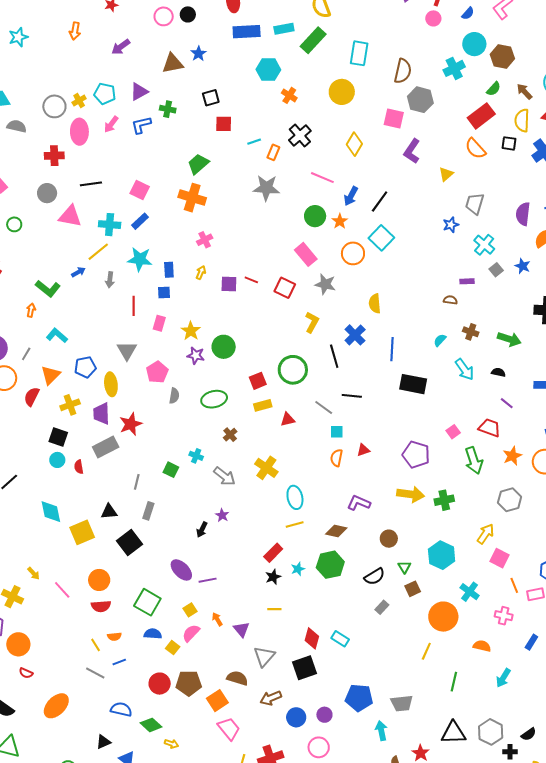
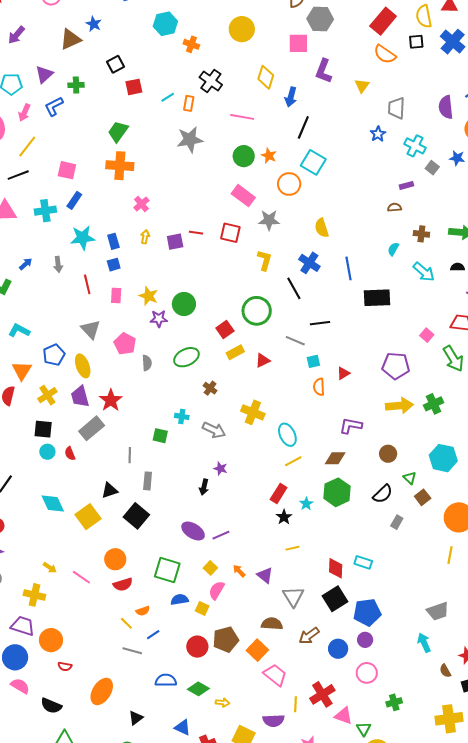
blue arrow: (351, 196) -> (291, 97), moved
yellow line: (98, 252) -> (27, 147), moved
blue pentagon: (359, 698) -> (367, 612), moved
black triangle: (103, 742) -> (136, 718), moved

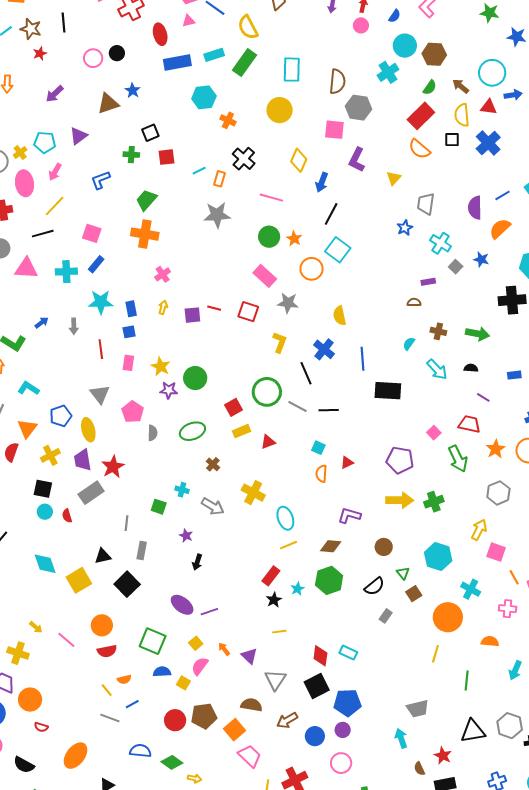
green cross: (76, 85) -> (131, 155), moved
blue L-shape: (54, 106) -> (100, 180), moved
gray line: (295, 341) -> (297, 407), moved
cyan square: (313, 361) -> (318, 448), turned 32
purple star: (220, 469) -> (186, 536), moved

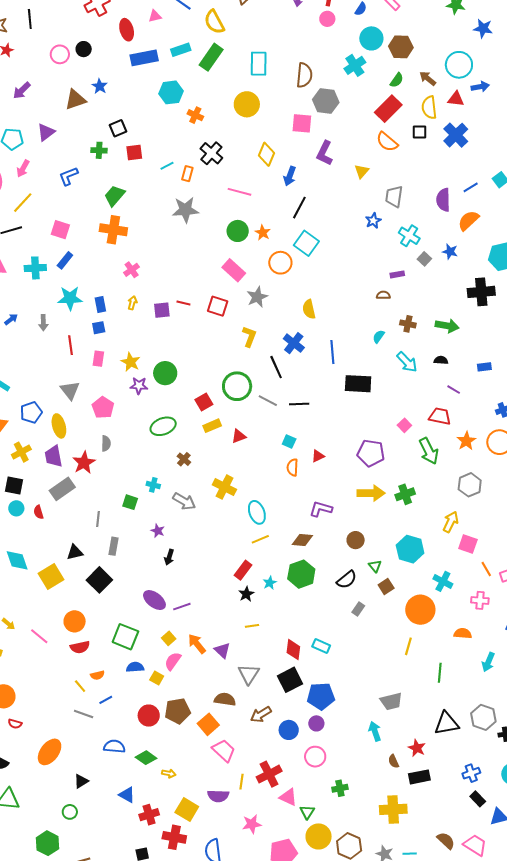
gray star: (288, 303) -> (257, 297), turned -30
gray semicircle: (153, 433) -> (106, 443), moved
orange arrow: (224, 649) -> (197, 644), size x1.5

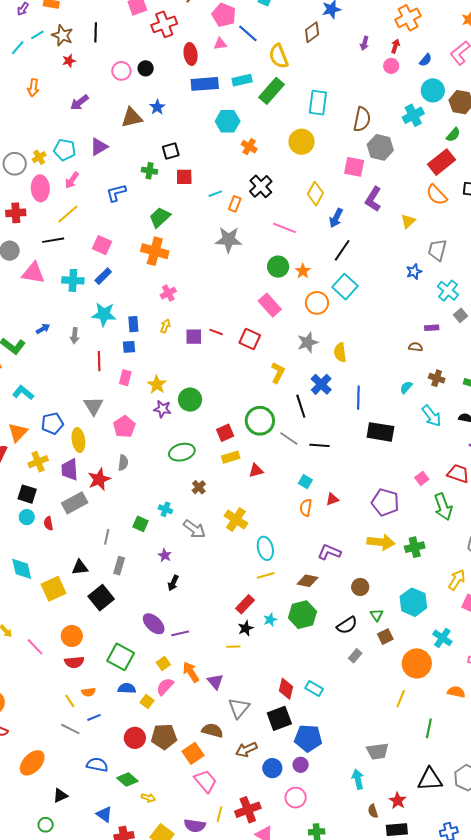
gray star: (257, 297) -> (308, 342), moved
yellow line: (252, 626) -> (233, 647), moved

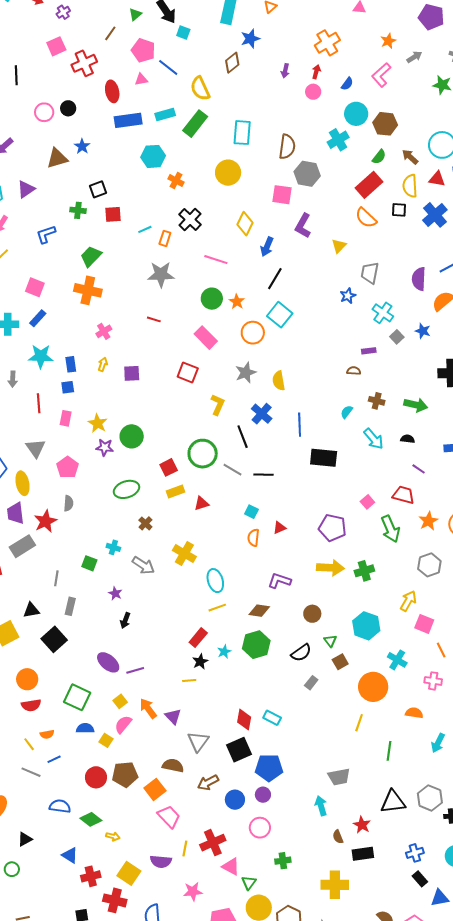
red line: (216, 332) -> (154, 319), moved

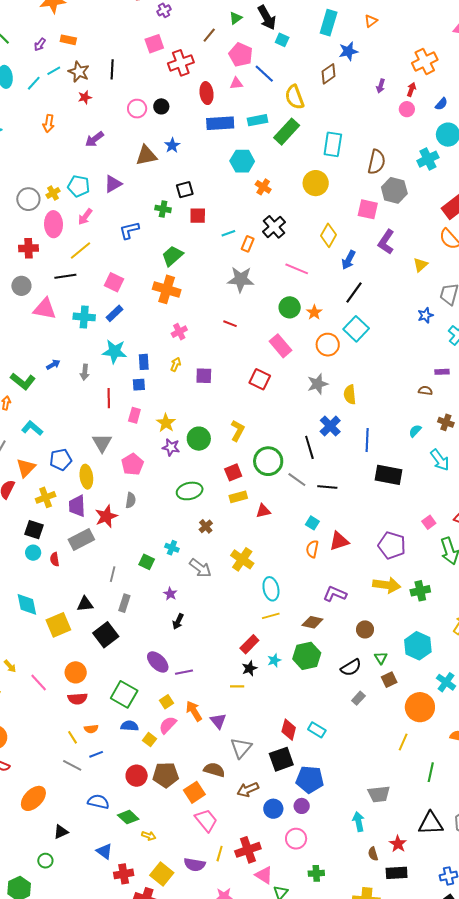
yellow L-shape: (218, 405) -> (238, 431), moved
red triangle: (279, 528) -> (339, 541), size x1.5

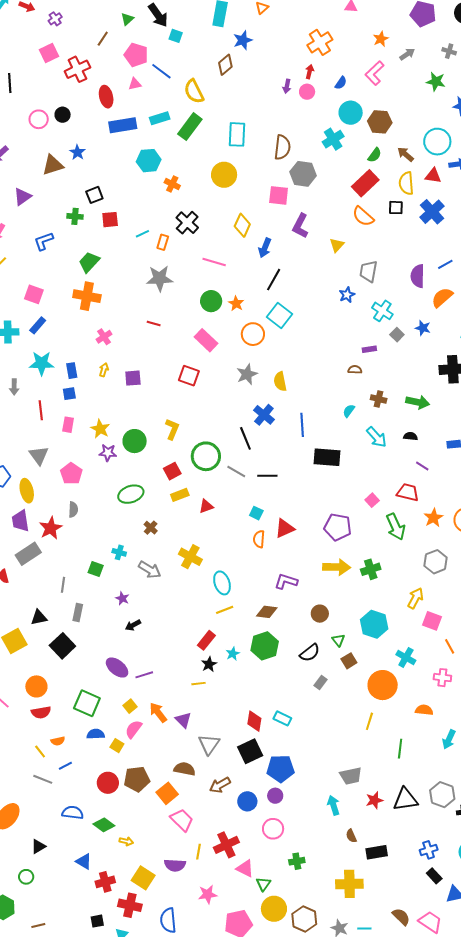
purple arrow: (381, 86) -> (287, 86), moved
black arrow: (178, 621) -> (133, 625), turned 42
red star: (398, 844) -> (374, 800), moved, turned 30

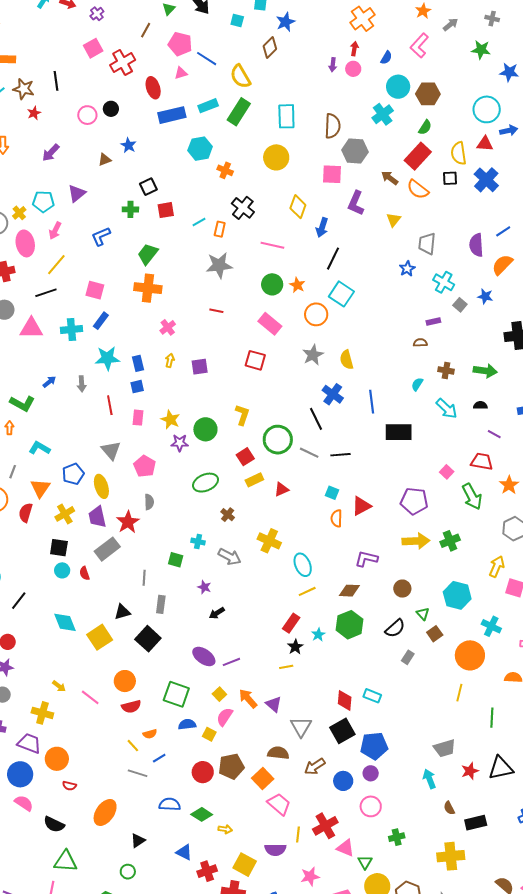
cyan square: (176, 36) -> (237, 21), moved
brown arrow: (406, 154) -> (390, 178), moved
brown triangle: (53, 165) -> (105, 160), size x0.6

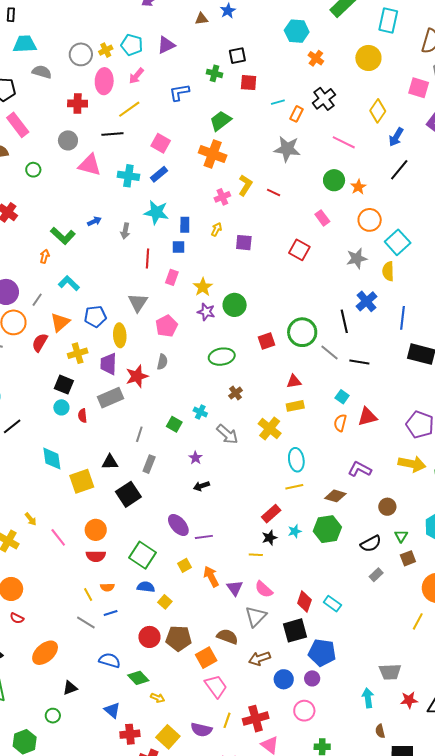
cyan square: (341, 294) -> (398, 242), moved
pink rectangle: (270, 324) -> (322, 218), size x0.7
yellow L-shape: (242, 415) -> (245, 185), moved
yellow rectangle: (254, 480) -> (295, 406), moved
pink semicircle: (225, 717) -> (264, 589), moved, turned -96

